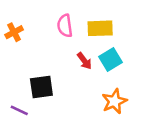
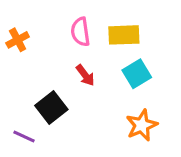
red arrow: (84, 61) -> (85, 75), moved
black square: (41, 87) -> (51, 108), turned -30

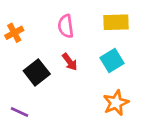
yellow rectangle: (124, 35) -> (116, 22), moved
black square: (51, 108) -> (37, 72), moved

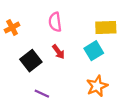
yellow rectangle: (116, 22) -> (106, 28), moved
purple line: (20, 112) -> (42, 94), moved

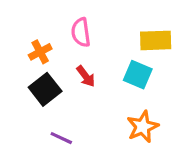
orange cross: (12, 28) -> (40, 52), moved
cyan square: (94, 51) -> (138, 75), turned -36

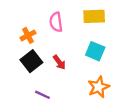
yellow rectangle: (156, 40) -> (94, 16), moved
red arrow: (86, 76) -> (59, 62), moved

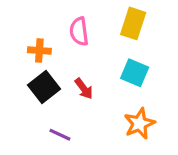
yellow rectangle: (94, 16) -> (133, 23), turned -70
orange cross: (28, 35) -> (39, 50), turned 32

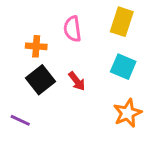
purple line: (60, 135) -> (20, 120), moved

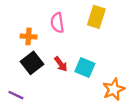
cyan square: (123, 67) -> (85, 67), moved
orange star: (128, 113) -> (114, 89), moved

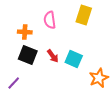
black square: (32, 63) -> (28, 55), turned -30
purple line: (16, 95) -> (14, 83), turned -72

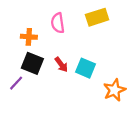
yellow rectangle: (84, 15) -> (97, 17), turned 54
purple line: (14, 83) -> (16, 83), moved

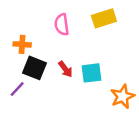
orange cross: (29, 37) -> (22, 44), moved
cyan square: (86, 68) -> (91, 73), turned -30

